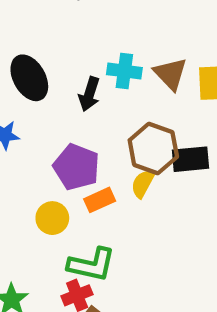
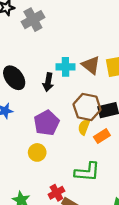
purple pentagon: (76, 167) -> (47, 123), turned 30
orange rectangle: (100, 200) -> (102, 136), moved
green L-shape: (92, 265) -> (87, 172), moved

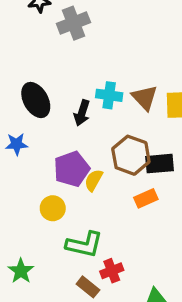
yellow semicircle: (84, 127) -> (94, 180), moved
green L-shape: (87, 172) -> (84, 244), moved
red cross: (56, 193) -> (112, 271), moved

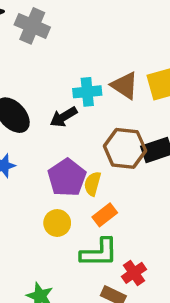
gray cross: (73, 23) -> (32, 26), turned -32
black arrow: (82, 113) -> (64, 117), turned 55
orange rectangle: (146, 198) -> (105, 215), moved

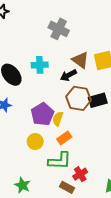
gray cross: (32, 26) -> (59, 29), moved
cyan cross: (87, 92) -> (40, 65), moved
black arrow: (64, 117) -> (68, 75), moved

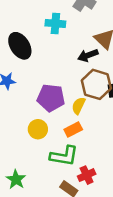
cyan cross: (40, 65) -> (55, 23), moved
purple pentagon: (42, 114) -> (51, 98), turned 30
yellow semicircle: (58, 119) -> (78, 106), moved

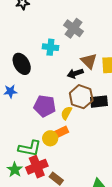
yellow circle: (38, 129) -> (50, 138), moved
green L-shape: (64, 156) -> (30, 148), moved
red cross: (87, 175) -> (37, 167), moved, size x1.5

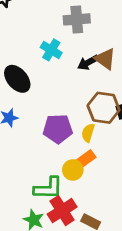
gray cross: (73, 28) -> (77, 19), turned -30
cyan cross: (50, 47) -> (51, 50), turned 35
black arrow: (75, 73) -> (88, 63), moved

